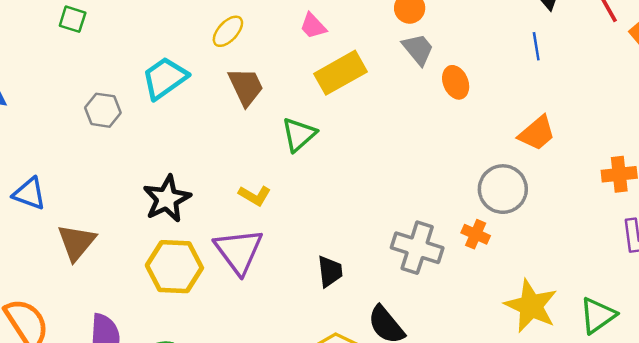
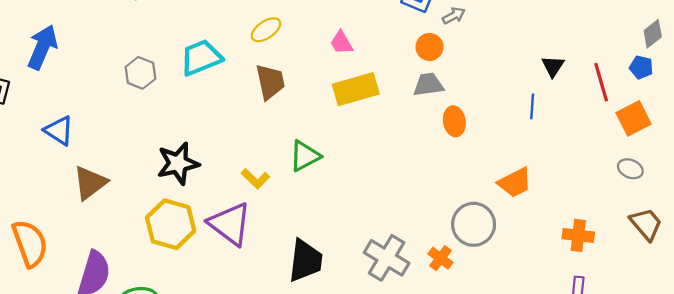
gray trapezoid: (418, 49) -> (428, 85), turned -72
green triangle: (299, 135) -> (305, 156), moved
purple triangle: (239, 251) -> (230, 224), turned -30
black trapezoid: (330, 271) -> (305, 261), size x1.5

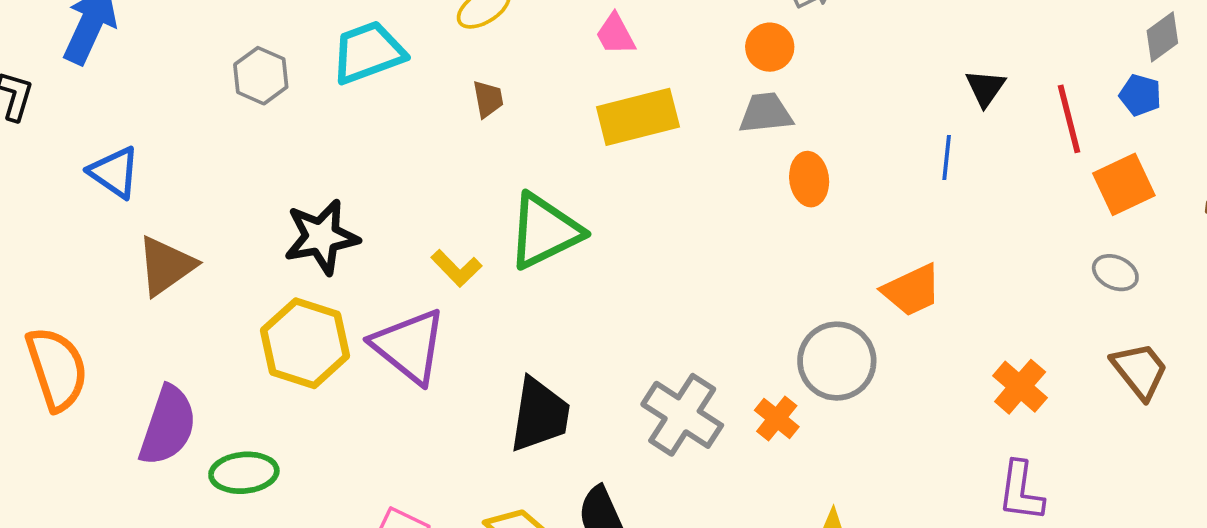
brown trapezoid: (270, 82) -> (488, 99), size x0.6
green triangle: (305, 156) -> (544, 231), size x1.4
orange cross: (578, 235) -> (1020, 387), turned 32

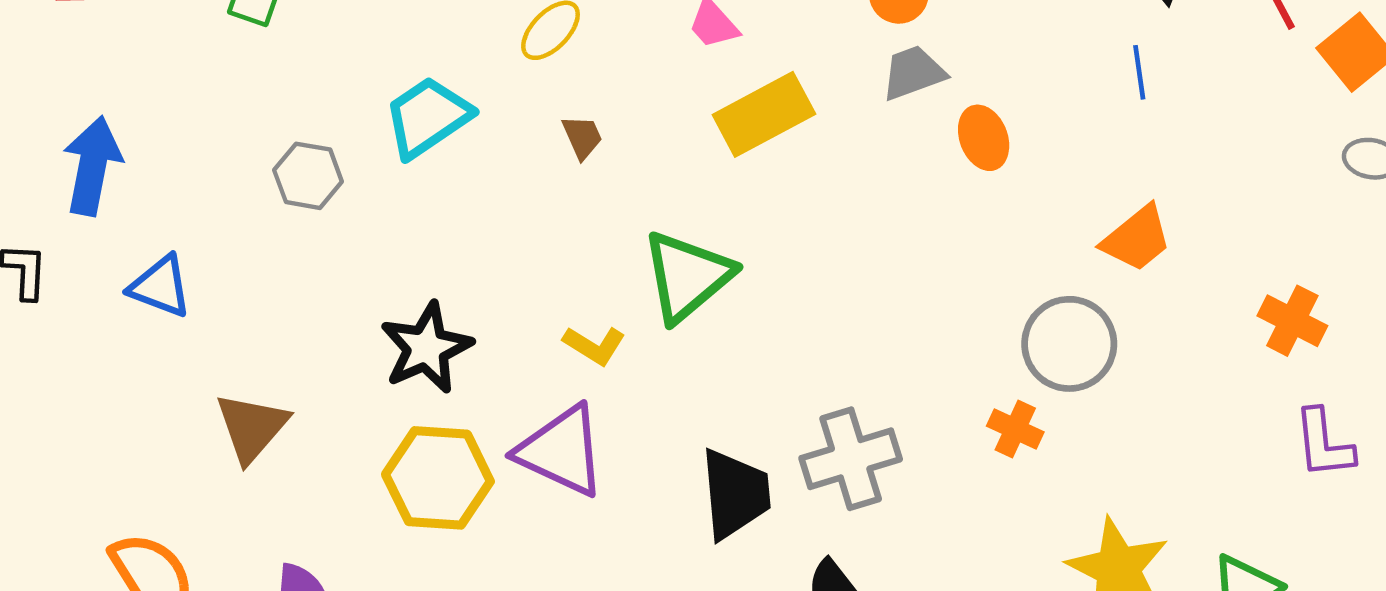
blue triangle: (114, 172) -> (160, 286), moved
gray cross: (682, 415) -> (851, 459), moved, turned -36

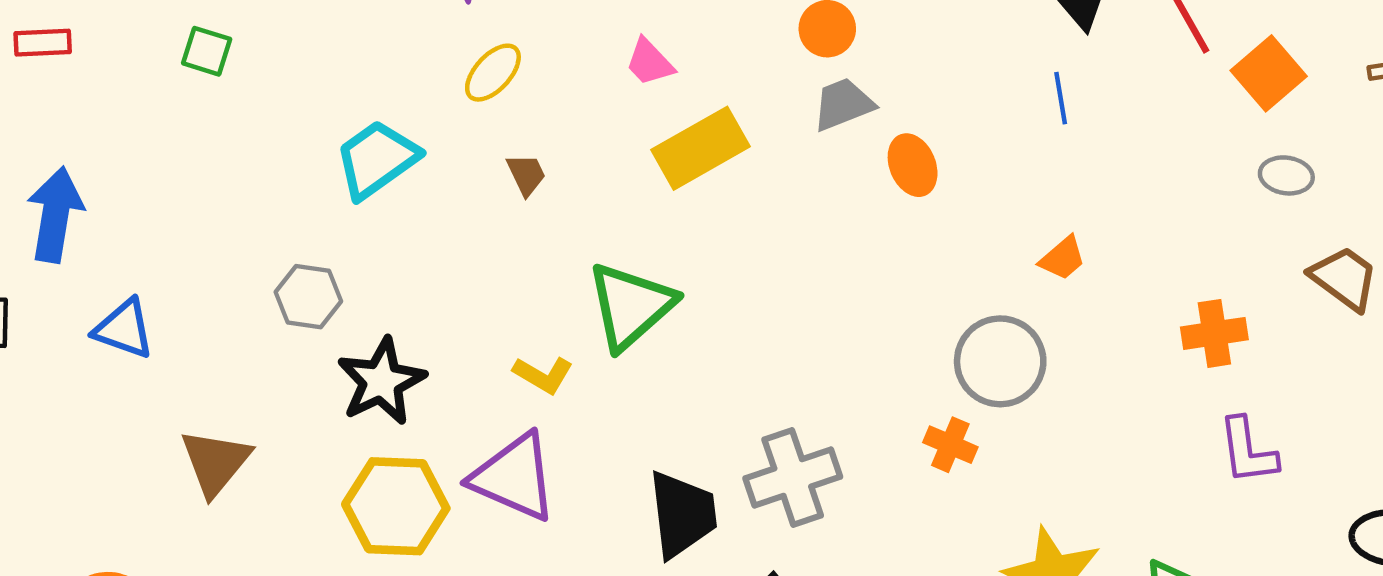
gray hexagon: (308, 176) -> (308, 297), moved
orange trapezoid: (1137, 239) -> (1063, 258), size x0.7
orange cross: (1292, 321) -> (1214, 333), turned -34

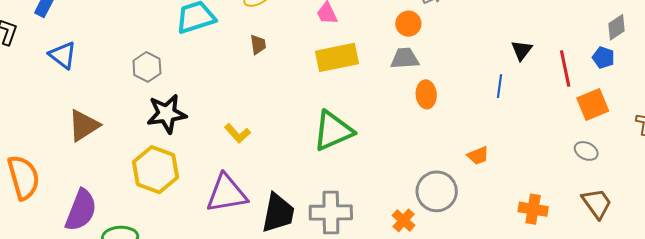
green triangle: (631, 306) -> (333, 131), moved
purple triangle: (514, 477) -> (227, 193), moved, turned -51

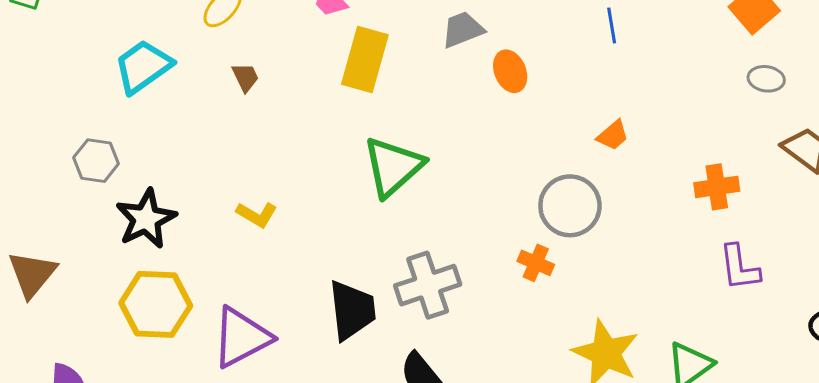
yellow rectangle: (337, 57) -> (365, 59), turned -45
purple triangle: (227, 193) -> (242, 337), moved

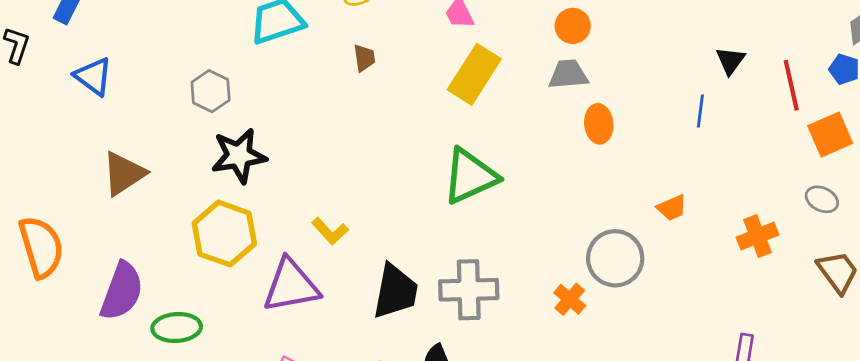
orange cross: (717, 187) -> (757, 236), moved, turned -30
yellow L-shape: (257, 214) -> (330, 231), moved

